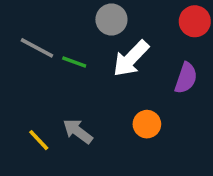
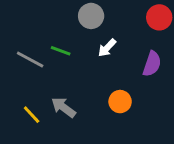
gray line: (37, 48) -> (30, 59), moved
white arrow: (131, 59) -> (107, 48), size x0.6

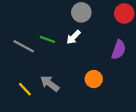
gray circle: (91, 16) -> (81, 12), moved
white arrow: (107, 48) -> (73, 37), moved

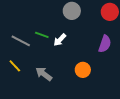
white arrow: (73, 37) -> (60, 40), moved
yellow line: (25, 89) -> (15, 66), moved

